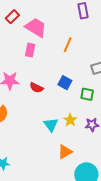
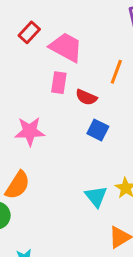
blue square: (65, 83) -> (98, 130), moved
red semicircle: (36, 88) -> (86, 97), moved

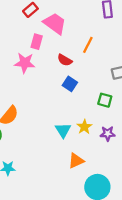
pink rectangle: (59, 83) -> (37, 42), moved
pink star: (30, 131) -> (25, 63), moved

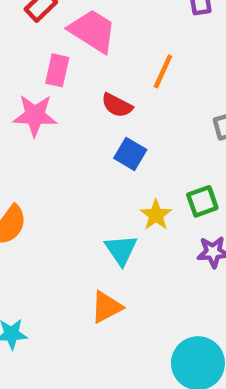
green square: (105, 100) -> (202, 201), moved, turned -32
yellow star: (84, 127) -> (156, 215), moved
orange triangle: (76, 161) -> (106, 307), moved

